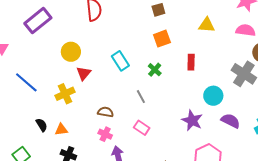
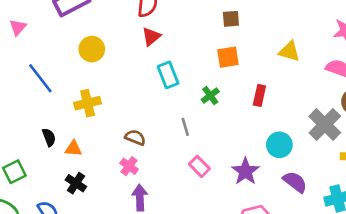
yellow circle: (71, 52) -> (92, 49), moved
red triangle: (84, 73) -> (151, 36), moved
pink rectangle: (142, 128) -> (199, 166), moved

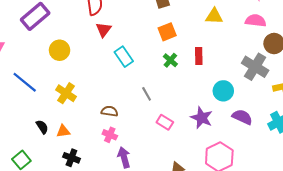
green cross: (210, 96) -> (170, 60), moved
yellow cross: (88, 103) -> (66, 93), turned -30

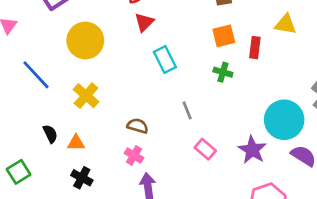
yellow circle: (60, 50) -> (85, 40), size x1.4
red rectangle: (199, 56) -> (255, 48), moved
green cross: (170, 60) -> (223, 72), turned -32
cyan circle: (223, 91) -> (284, 120), size x1.5

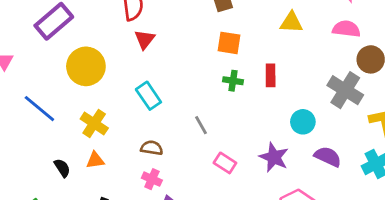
orange square: (224, 36) -> (229, 43), turned 30
red rectangle: (255, 48) -> (271, 75), moved
cyan rectangle: (165, 60) -> (148, 96), moved
cyan circle: (284, 120) -> (303, 122), size x0.6
orange triangle: (76, 143) -> (95, 160), moved

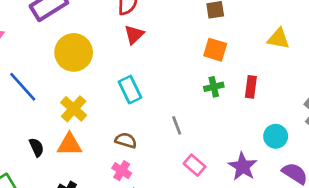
green cross: (233, 81) -> (214, 87), turned -30
orange triangle: (95, 160) -> (69, 145), size x1.4

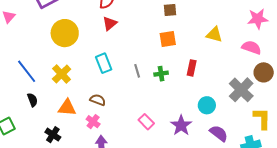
orange square: (215, 50) -> (168, 39), turned -30
blue line: (23, 87) -> (27, 71), moved
green cross: (214, 87) -> (161, 74), moved
gray line: (177, 125) -> (137, 71), moved
orange triangle: (69, 145) -> (67, 108), moved

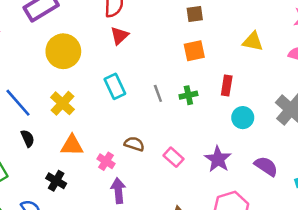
brown semicircle: (98, 100) -> (134, 144), moved
cyan circle: (207, 105) -> (243, 118), moved

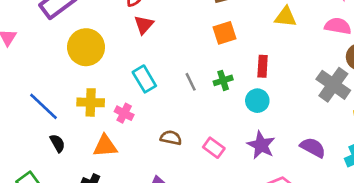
yellow cross: (62, 103) -> (91, 102), turned -35
cyan circle: (243, 118) -> (257, 101), moved
pink cross: (106, 161) -> (124, 113), moved

